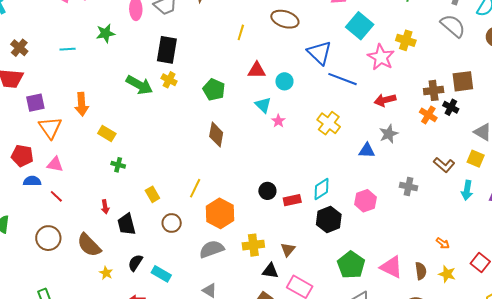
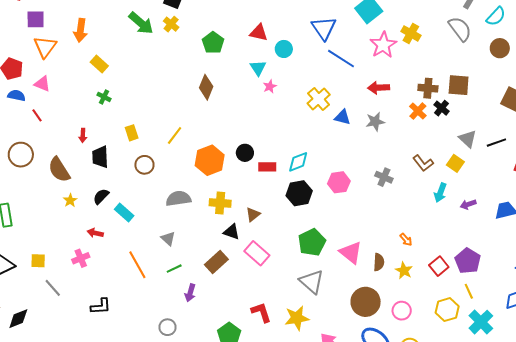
blue triangle: (367, 151) -> (342, 117), moved
orange hexagon: (220, 213) -> (210, 160), moved

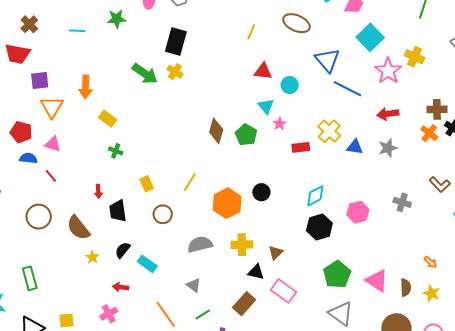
green pentagon: (213, 43) -> (246, 135), moved
red rectangle: (267, 167) -> (301, 147), moved

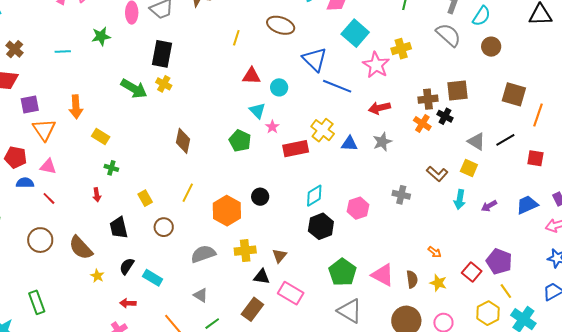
yellow cross: (415, 57) -> (401, 49), turned -36
brown diamond: (216, 131) -> (183, 141), moved
red rectangle: (301, 147) -> (296, 149), size x1.4
red arrow: (98, 191) -> (97, 195), moved

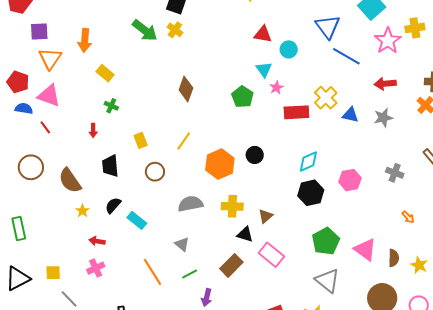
pink triangle: (48, 166) -> (49, 96), size x1.4
orange arrow: (435, 252) -> (408, 217), moved
red arrow: (128, 303) -> (97, 241), moved

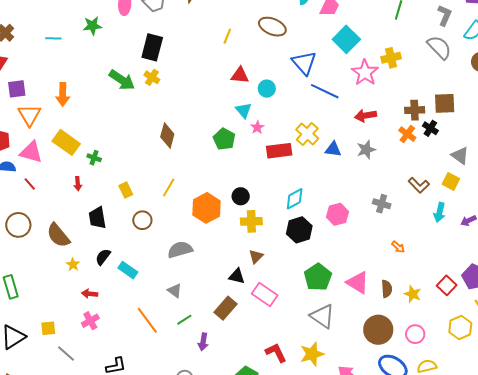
yellow rectangle: (105, 73) -> (66, 142), moved, size x1.5
yellow cross: (232, 206) -> (251, 221), moved

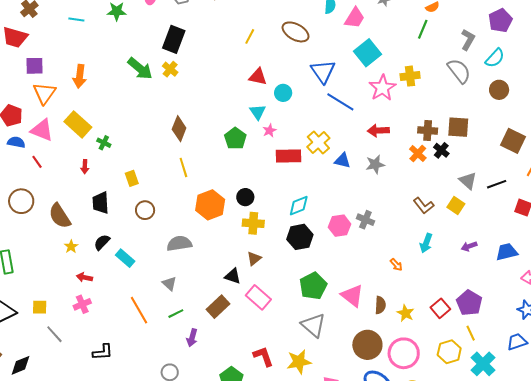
yellow line: (169, 188) -> (183, 167), moved, turned -54
gray cross: (382, 204) -> (365, 220), moved
cyan arrow: (439, 212) -> (426, 243), moved
pink circle: (415, 334) -> (404, 353), size x1.6

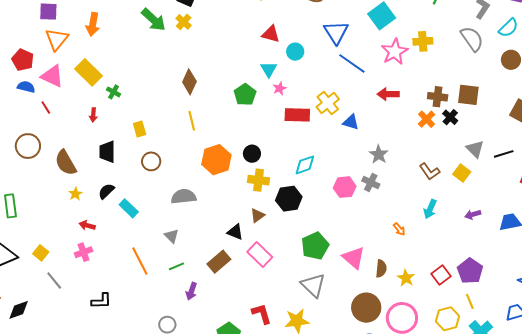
gray star: (375, 164) -> (379, 154), moved, turned -30
black hexagon: (300, 237) -> (289, 199), moved
yellow square: (40, 307) -> (41, 253), turned 35

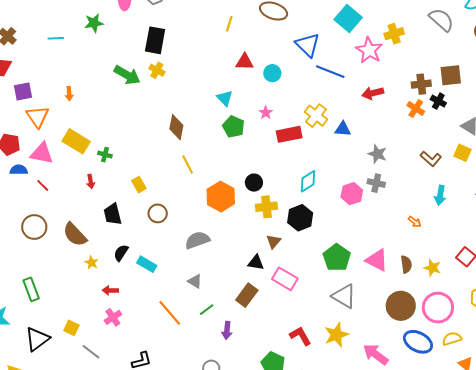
orange arrow: (93, 24) -> (69, 94), size x0.6
cyan triangle: (269, 69) -> (225, 98), moved

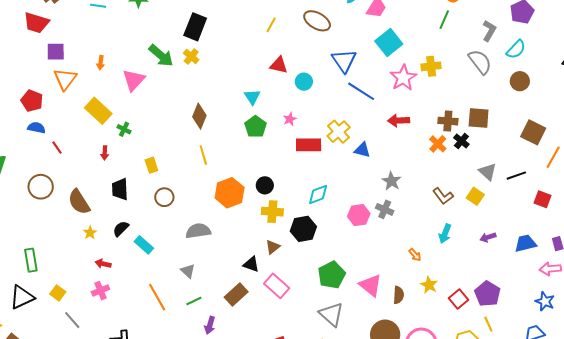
pink triangle: (42, 153) -> (134, 80), moved, turned 50
yellow star: (432, 268) -> (429, 285), moved
green rectangle: (31, 289) -> (31, 260), moved

